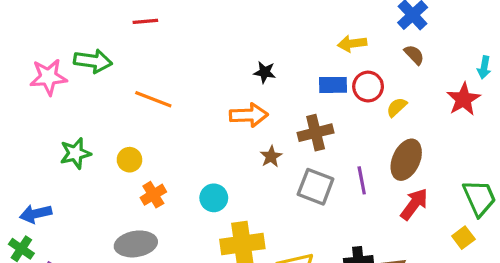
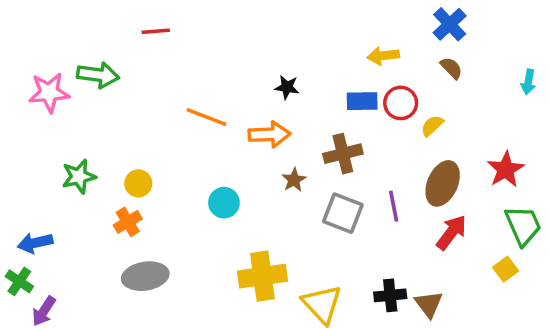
orange line: (153, 99) -> (206, 117), moved
red star: (463, 99) -> (506, 169), moved
orange cross: (153, 195) -> (128, 222), moved
cyan circle: (214, 198) -> (224, 203), moved

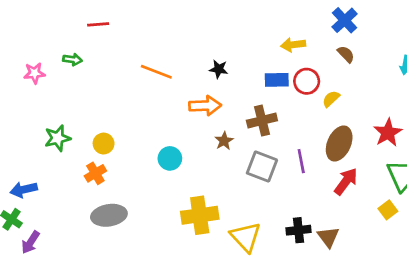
red line: (156, 31) -> (98, 24), moved
green arrow: (98, 75) -> (72, 60), size x0.6
pink star: (49, 92) -> (34, 73), size x0.7
orange line: (206, 117) -> (156, 72), moved

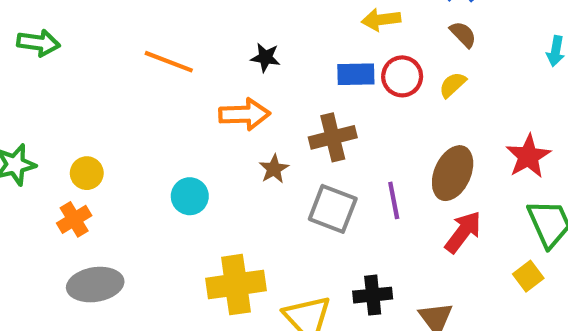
green arrow: (72, 60) -> (38, 43), size x1.4
yellow semicircle: (331, 99) -> (453, 85), moved
black cross: (299, 230) -> (373, 295), moved

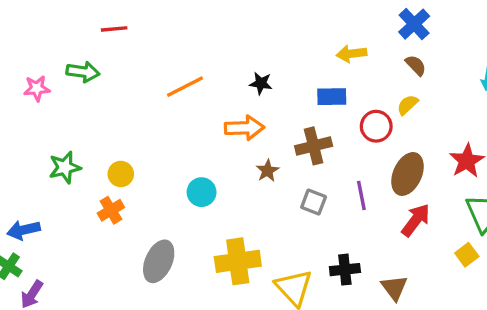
orange line: (169, 62) -> (185, 87), turned -48
red circle: (402, 76) -> (376, 126), moved
gray square: (333, 209) -> (314, 202), size x0.7
gray ellipse: (95, 285) -> (159, 261), moved, turned -57

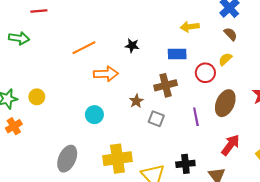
orange arrow: (244, 128) -> (106, 74), moved
yellow circle: (121, 174) -> (37, 97), moved
gray square: (314, 202) -> (156, 119), moved
orange cross: (111, 210) -> (14, 126), moved
red arrow: (416, 220) -> (230, 145), moved

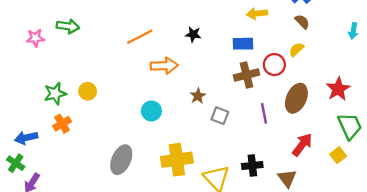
brown cross: (166, 85) -> (247, 75), moved

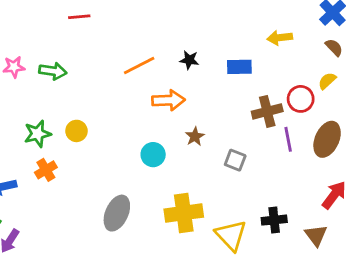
green arrow: (68, 26) -> (53, 71), moved
black star: (193, 34) -> (189, 60), moved
blue rectangle: (243, 44) -> (239, 67), moved
brown star: (198, 96) -> (195, 137), moved
purple line: (264, 113) -> (288, 139), moved

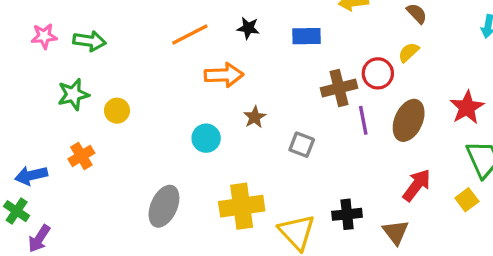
green star: (38, 134) -> (73, 94), moved

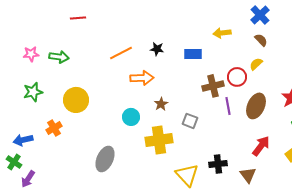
green star: (73, 94) -> (33, 92), moved
yellow circle: (117, 111) -> (76, 100), size x1.6
yellow cross: (242, 206) -> (159, 140), moved

